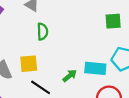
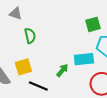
green square: (113, 21) -> (93, 24), moved

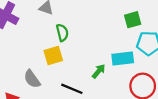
yellow square: (23, 67) -> (53, 55), moved

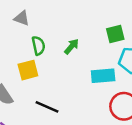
green arrow: (99, 71) -> (72, 47), moved

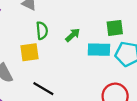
cyan rectangle: (103, 76) -> (99, 50), moved

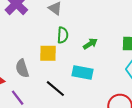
cyan rectangle: (99, 50) -> (83, 72), moved

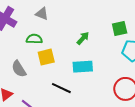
green semicircle: (63, 35) -> (34, 39), moved, turned -77
gray semicircle: (22, 68) -> (19, 69), moved

